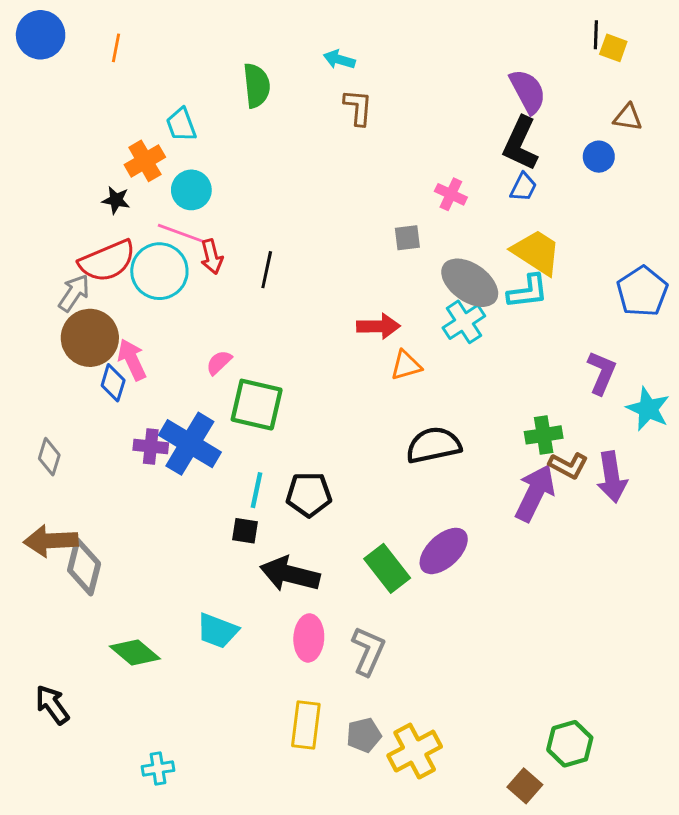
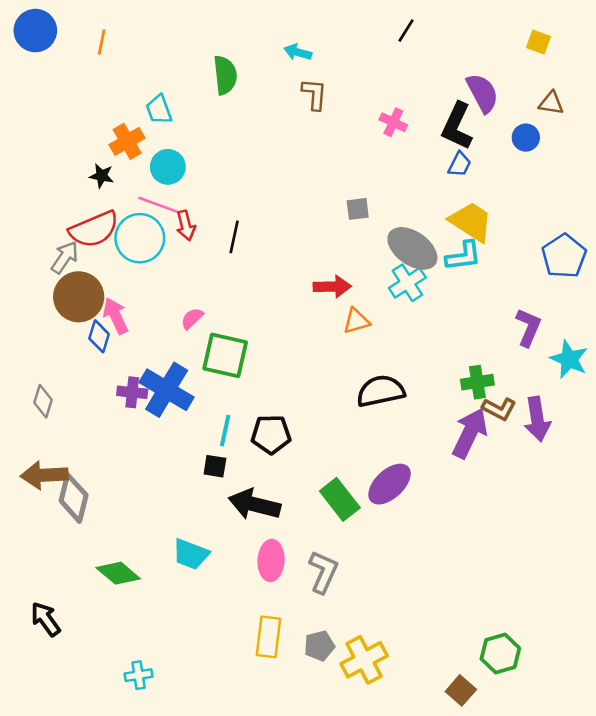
black line: (596, 35) -> (406, 31), moved, turned 30
purple semicircle: (528, 91) -> (482, 93), moved
pink cross: (451, 194) -> (393, 122), moved

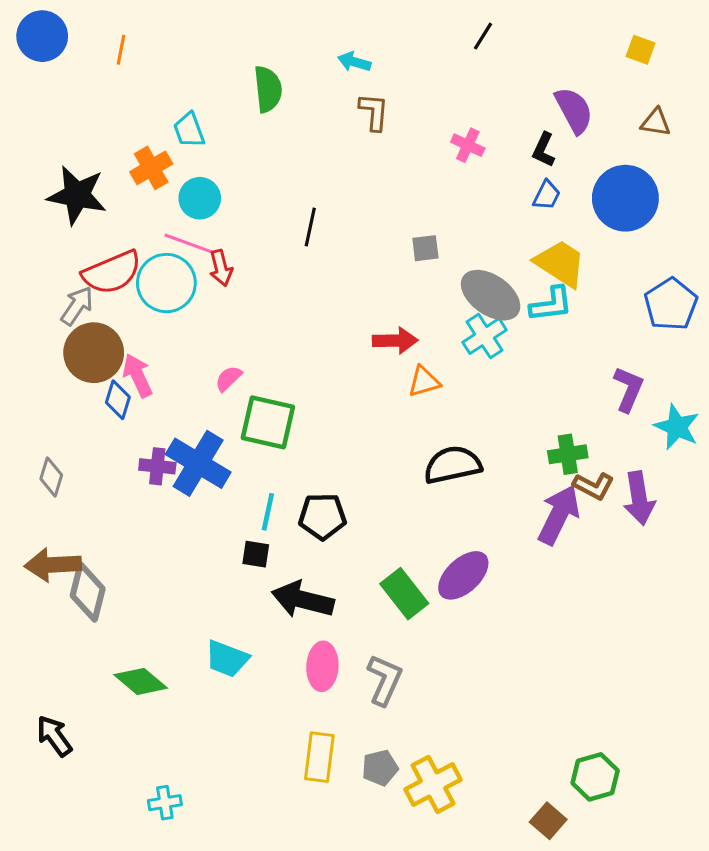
black L-shape: (457, 126) -> (544, 150), size x0.6
blue circle: (526, 138) -> (625, 198), moved, size x2.0
black star: (102, 176) -> (77, 195), moved, size x2.0
black line: (234, 237) -> (310, 227), moved

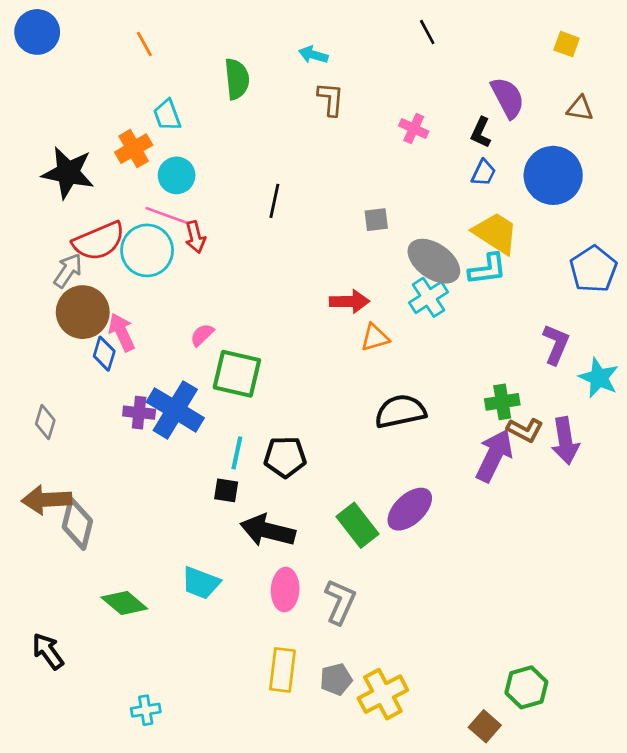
black line: (483, 36) -> (427, 32), turned -60
orange line: (121, 50) -> (144, 44), moved, turned -40

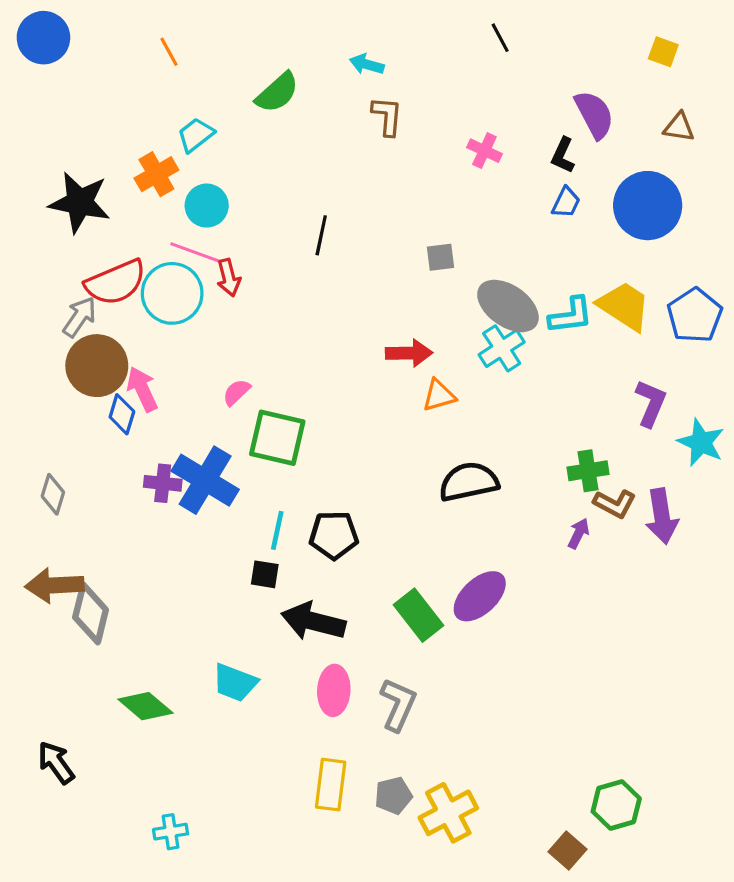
green semicircle: (237, 79) -> (277, 93), turned 54
cyan trapezoid: (167, 115) -> (196, 135), turned 72
yellow trapezoid: (496, 233) -> (624, 306), moved
purple arrow: (494, 456) -> (579, 534), size x0.5

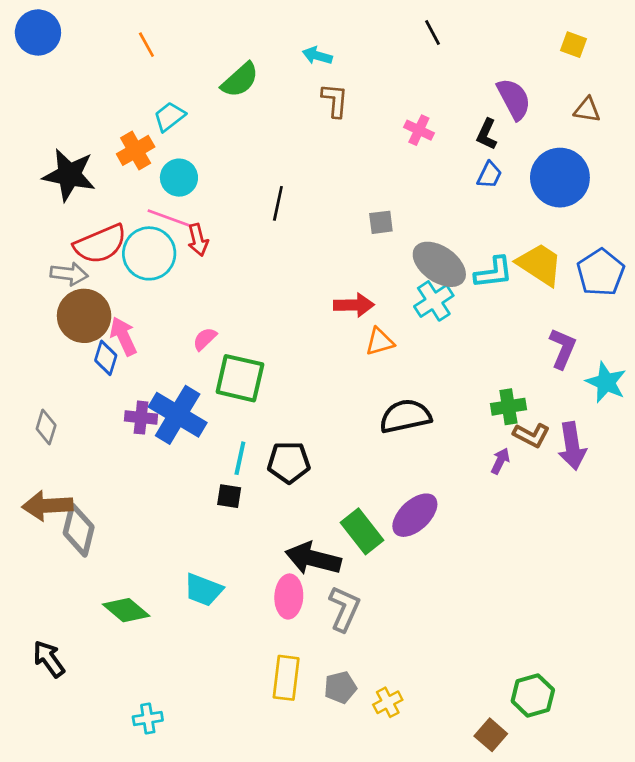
gray arrow: (80, 317) -> (69, 274), turned 63
black arrow: (313, 621) -> (313, 559), moved
yellow cross: (448, 813) -> (388, 702), size x0.6

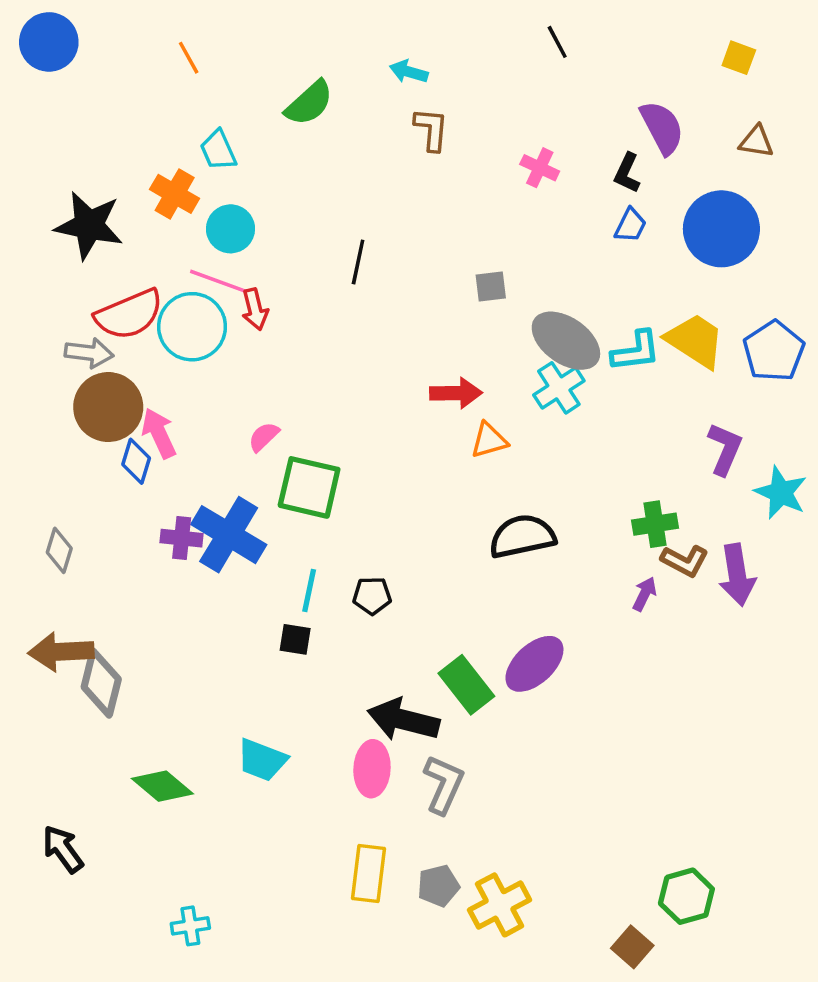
cyan trapezoid: (169, 117) -> (218, 150), turned -76
orange cross: (136, 150) -> (175, 194), turned -30
black pentagon: (289, 462) -> (372, 596), size x0.7
yellow cross: (388, 702) -> (500, 905), size x1.6

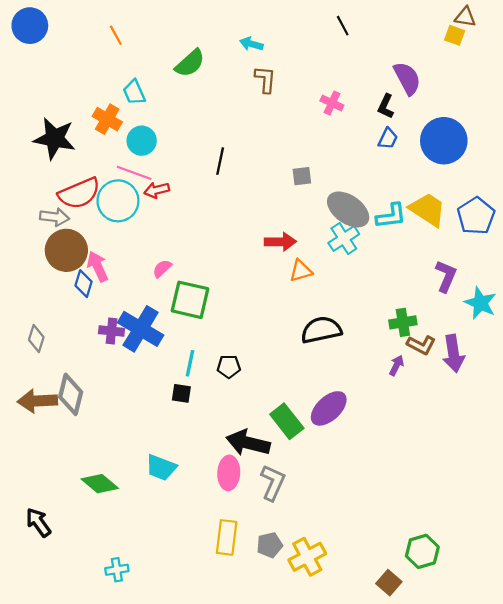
brown triangle: (756, 142) -> (465, 17), moved
red arrow: (255, 309) -> (157, 190), turned 90
gray diamond: (101, 683) -> (71, 394), moved

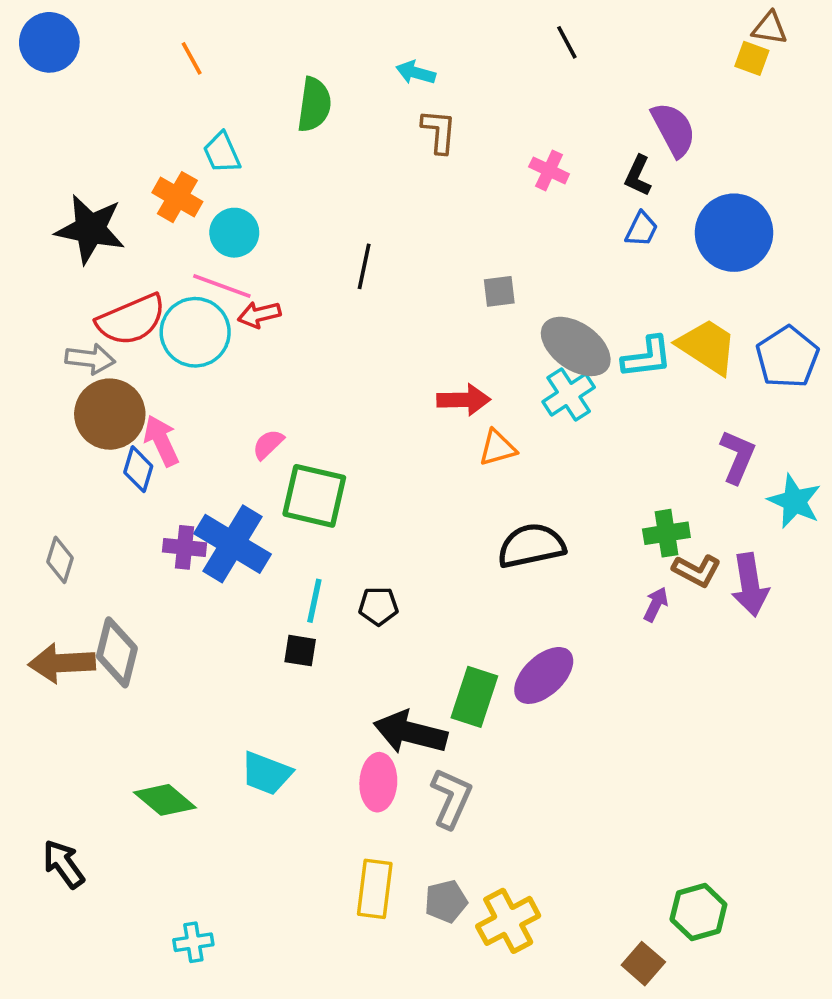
green semicircle: (190, 63) -> (314, 105), turned -40
green rectangle: (287, 421) -> (474, 697), turned 56

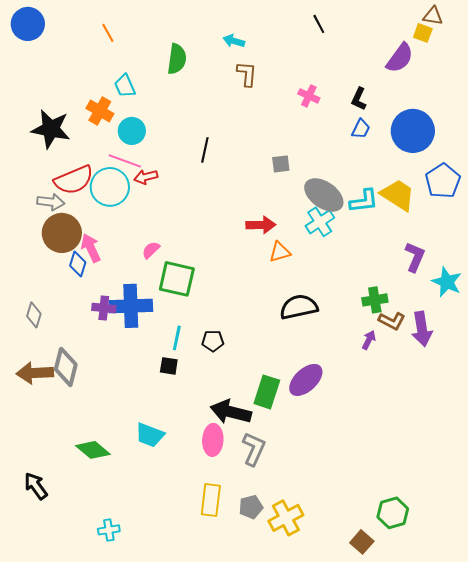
purple semicircle: (674, 130) -> (400, 58), moved, turned 64
blue pentagon: (787, 357) -> (443, 181), moved
blue cross: (233, 544) -> (131, 306), turned -33

